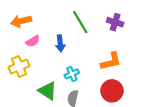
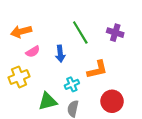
orange L-shape: (111, 61) -> (97, 70), moved
green triangle: (48, 91) -> (48, 101), turned -48

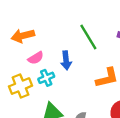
cyan cross: (72, 84) -> (46, 78), moved

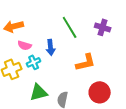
pink semicircle: (36, 58) -> (25, 45), turned 48

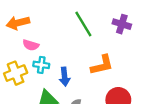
blue arrow: (51, 47) -> (65, 77), moved
cyan cross: (34, 62) -> (41, 65), turned 32

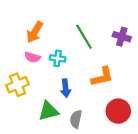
orange arrow: (18, 23) -> (35, 32), moved, turned -45
cyan cross: (41, 65) -> (58, 58), moved

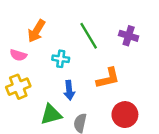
pink semicircle: (32, 57) -> (18, 55), moved

